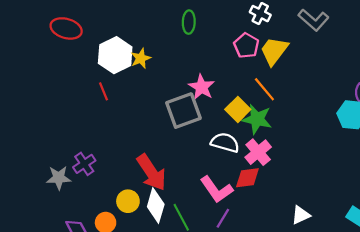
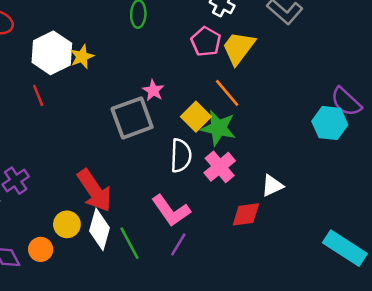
pink star: (202, 87) -> (153, 90), size x0.7
white semicircle: (225, 143) -> (181, 156), turned 76
red diamond: (247, 178) -> (246, 214), moved
white triangle: (301, 215) -> (272, 186), moved

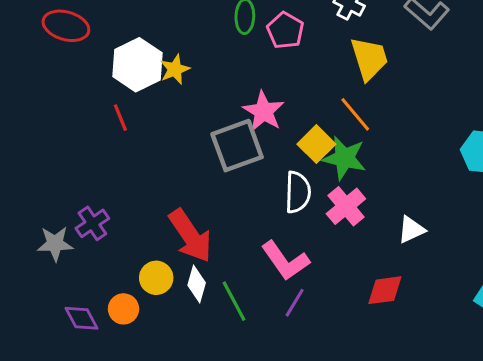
pink pentagon: (206, 42) -> (285, 30), moved
yellow trapezoid: (238, 48) -> (369, 58), turned 126
pink star: (153, 90) -> (264, 111), size x1.5
red diamond: (246, 214) -> (385, 290), moved
white diamond: (99, 229) -> (197, 284), size x0.7

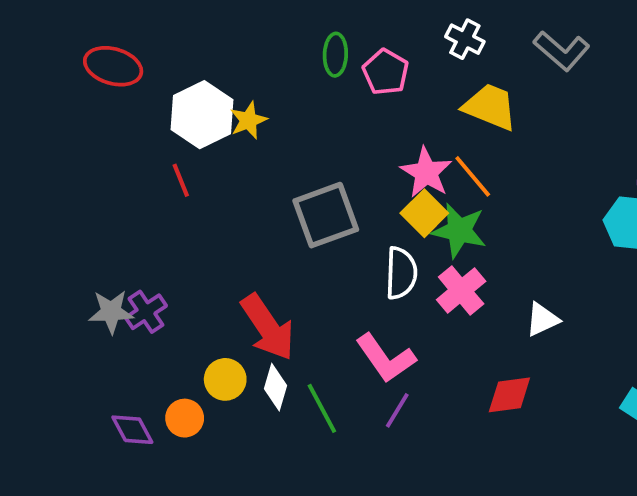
yellow trapezoid: (369, 58) -> (490, 107), turned -51
pink star: (264, 111) -> (426, 173), moved
gray star: (55, 244) -> (111, 312), moved

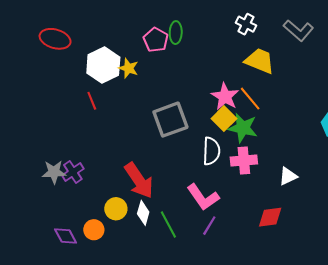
pink pentagon: (386, 72) -> (156, 40), moved
yellow star: (248, 120) -> (128, 68), turned -30
pink cross: (461, 290) -> (244, 160), turned 35

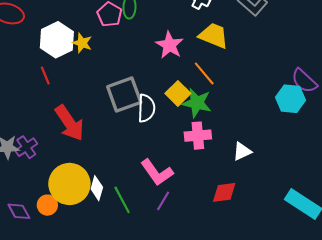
pink star: (225, 97) -> (169, 45), moved
white semicircle: (211, 151) -> (146, 108), moved
red arrow: (139, 180) -> (69, 123), moved
yellow circle: (116, 209) -> (69, 184), size x1.8

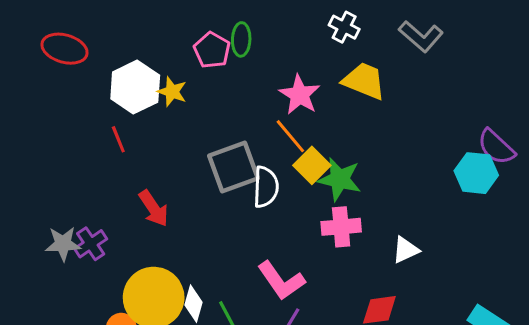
orange line: (204, 73) -> (290, 136), moved
red arrow: (69, 123) -> (154, 208), size x0.7

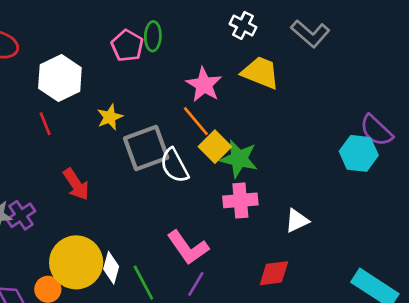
yellow star: (172, 92) -> (110, 117), moved, turned 30
white semicircle: (266, 187) -> (174, 165), turned 150

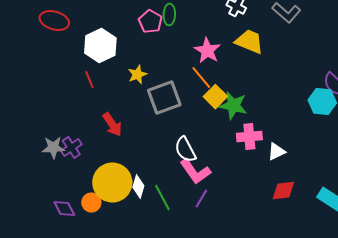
white semicircle: (174, 165) -> (185, 150), moved
pink cross: (240, 200) -> (249, 136), moved
red diamond: (274, 273) -> (283, 190), moved

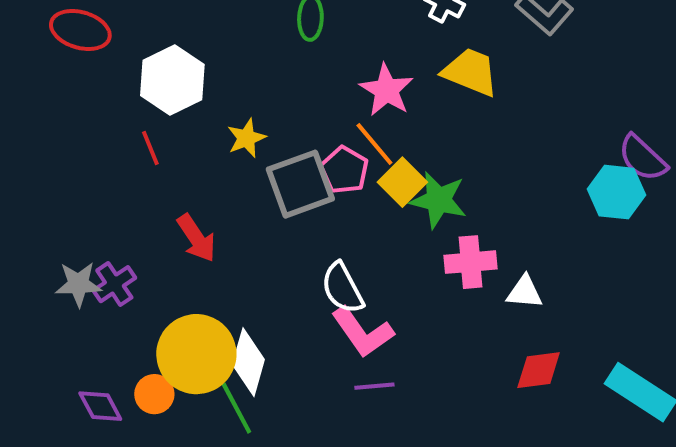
pink pentagon: (150, 22) -> (344, 170), moved
white triangle: (276, 152) -> (525, 292), turned 30
white diamond: (138, 186) -> (248, 362), size x1.4
green line: (162, 198) -> (236, 408), moved
purple line: (201, 198) -> (374, 386), turned 54

